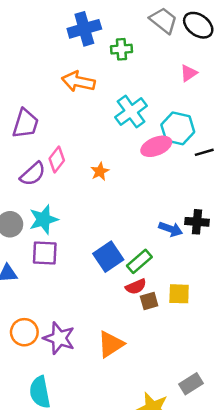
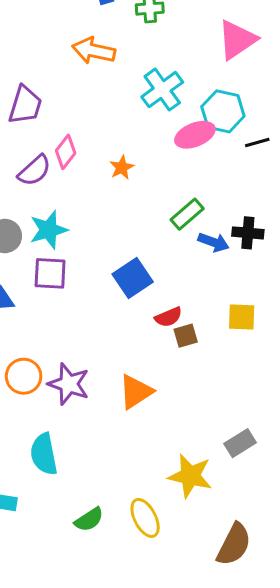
pink triangle: (189, 73) -> (237, 40), size x1.8
green rectangle: (139, 261) -> (187, 214), moved
yellow square: (179, 294) -> (242, 317), moved

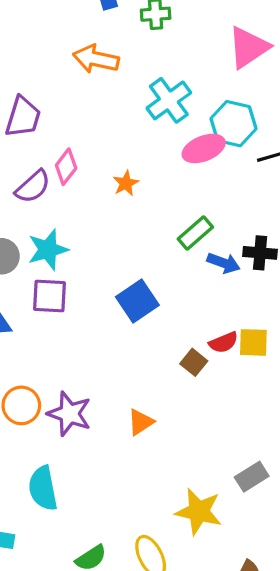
red semicircle: (168, 317) -> (224, 342), moved
brown square: (186, 336) -> (194, 362), turned -35
orange triangle: (136, 392) -> (141, 422), size x0.7

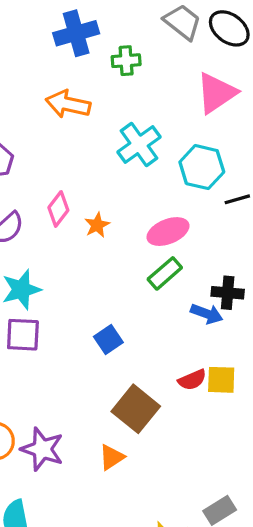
pink ellipse: (204, 148) -> (168, 232), moved
pink diamond: (66, 167) -> (58, 209), moved
blue arrow: (224, 263) -> (207, 314), moved
blue square: (137, 301) -> (108, 340), size x0.7
brown square: (194, 362) -> (136, 409), moved, size x1.8

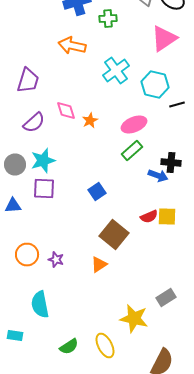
pink diamond: (58, 209) -> (66, 110), turned -55
purple star: (42, 449) -> (56, 260), size x0.6

